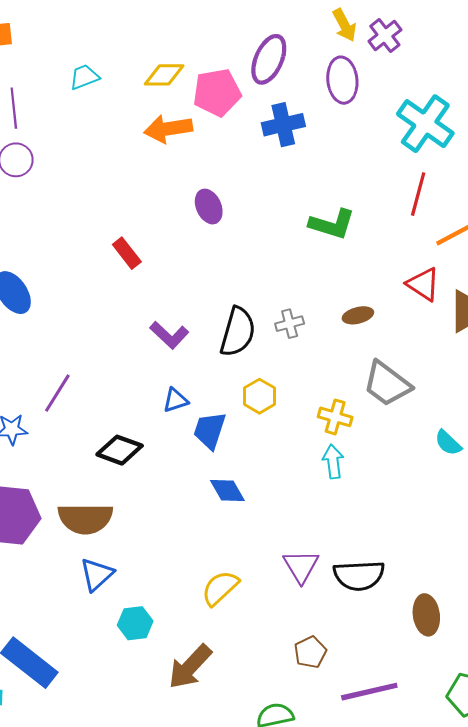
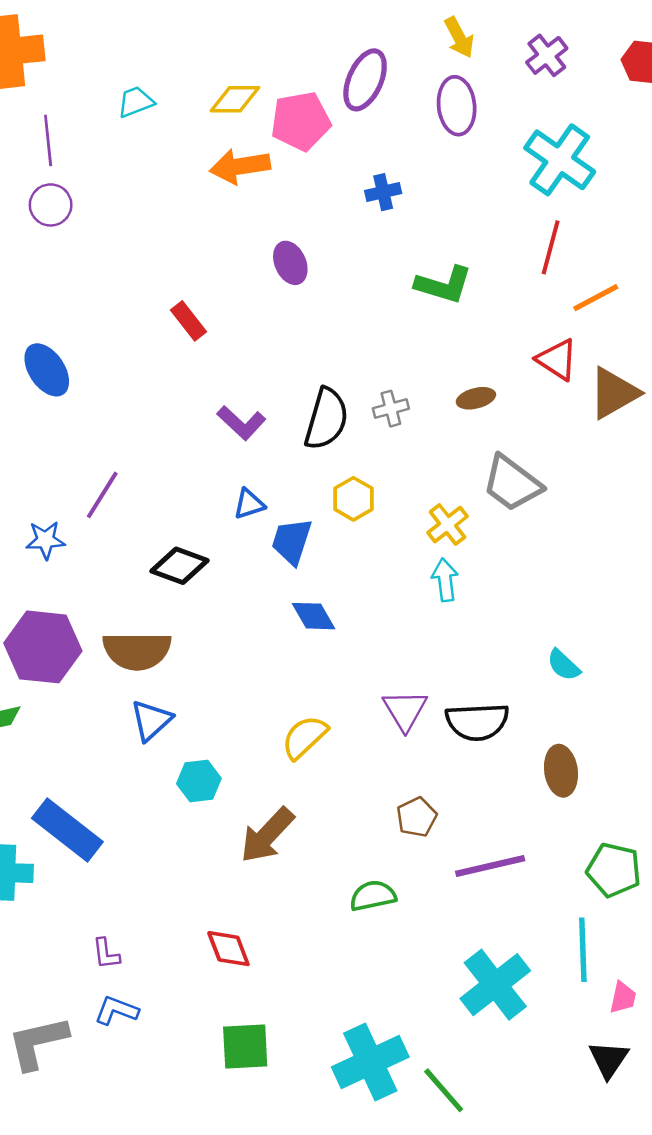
purple cross: (385, 35) -> (547, 55), moved
blue cross: (283, 125) -> (383, 192), moved, size x0.7
yellow cross: (335, 417) -> (448, 525), turned 36
cyan semicircle: (448, 443) -> (564, 665), moved

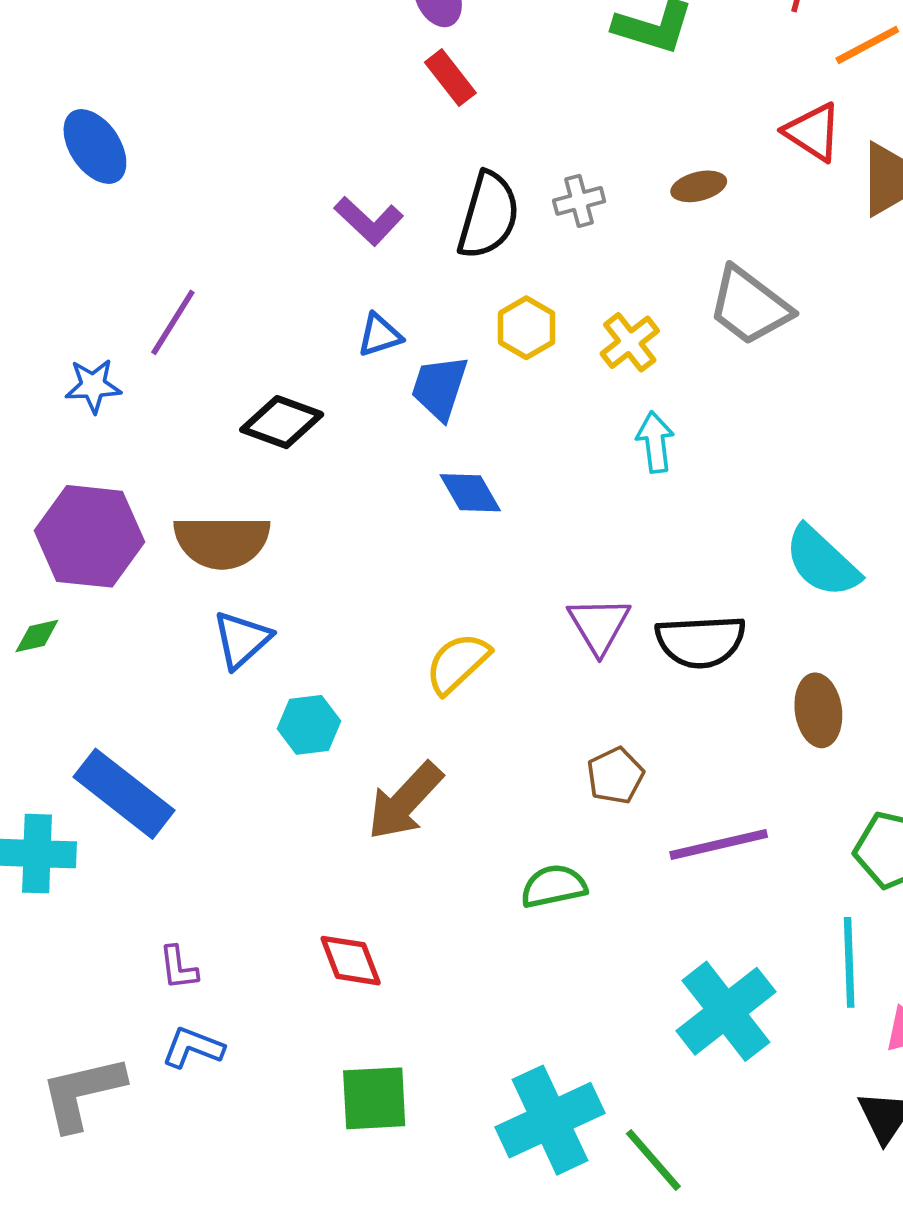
red rectangle: (189, 321) -> (450, 78), moved
yellow cross: (448, 525) -> (630, 342), moved
cyan semicircle: (564, 665) -> (822, 562), size x1.6

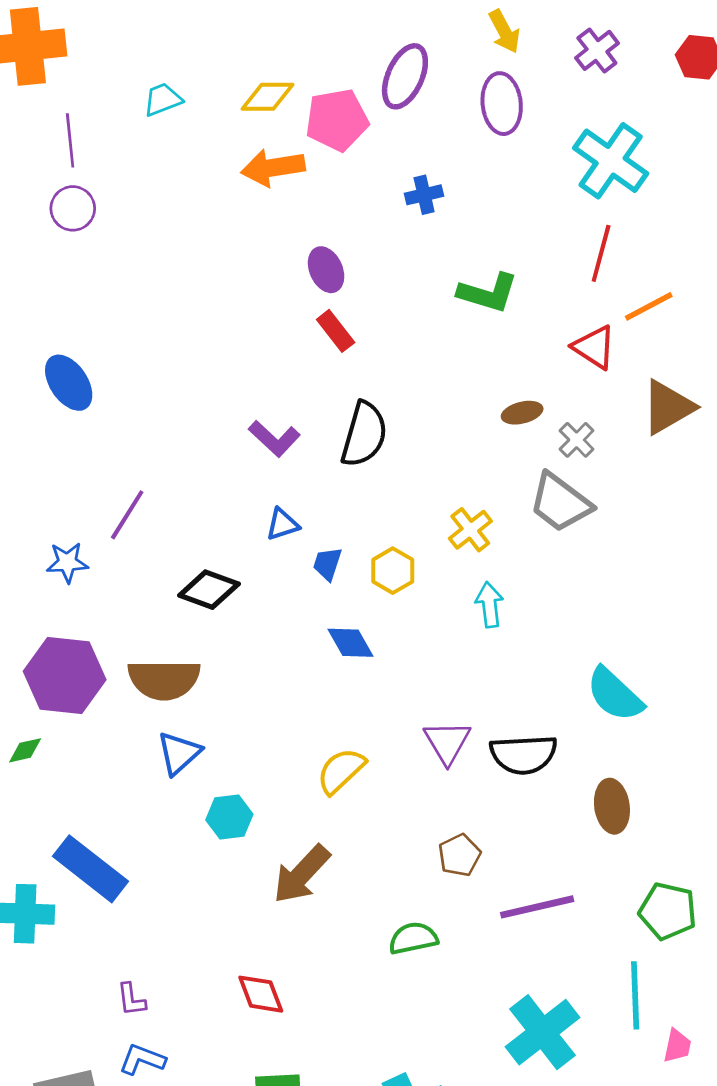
red triangle: (813, 132) -> (594, 347), moved
gray cross: (579, 201) -> (577, 440), moved, turned -30
yellow hexagon: (526, 328) -> (393, 571), moved
blue trapezoid: (439, 388) -> (327, 564), size x0.7

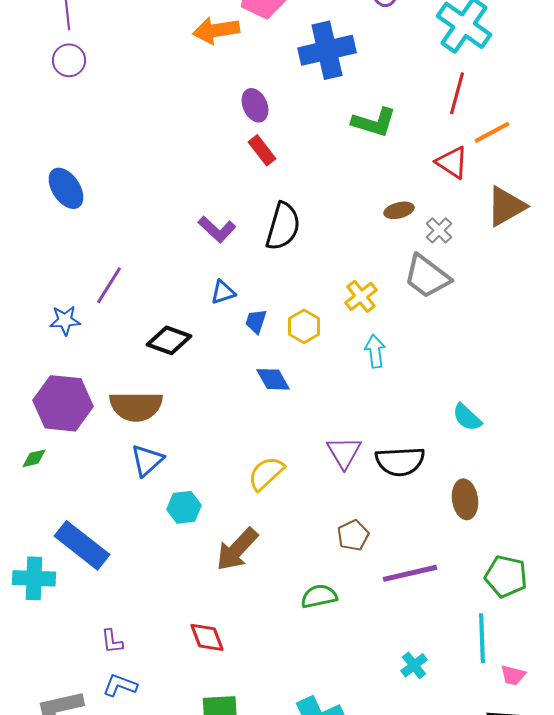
blue cross: (424, 195) -> (327, 50), size x2.0
cyan semicircle: (615, 695) -> (467, 417), size x0.7
cyan cross: (543, 1032) -> (414, 665), size x0.5
pink trapezoid: (677, 1046) -> (513, 675), turned 92

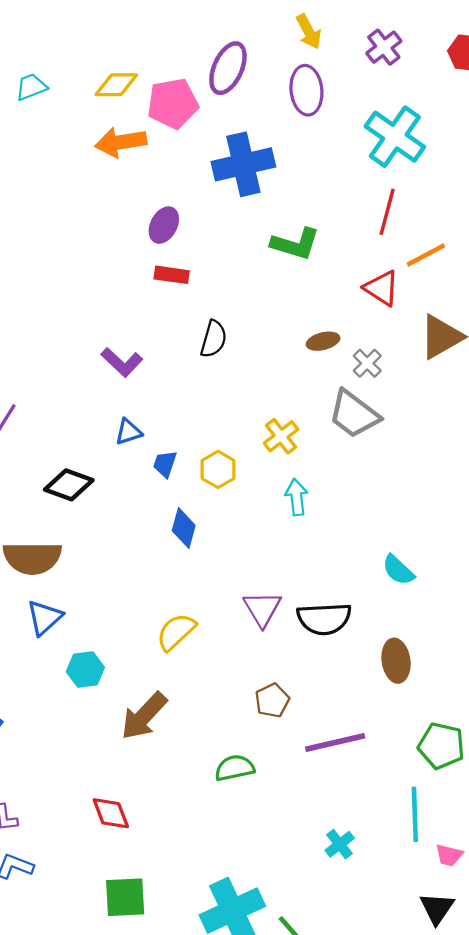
purple ellipse: (255, 105) -> (164, 225), turned 52
red rectangle: (262, 150) -> (172, 275), turned -44
black semicircle: (283, 226) -> (214, 339), moved, size x0.7
blue diamond: (273, 379) -> (184, 528), turned 45

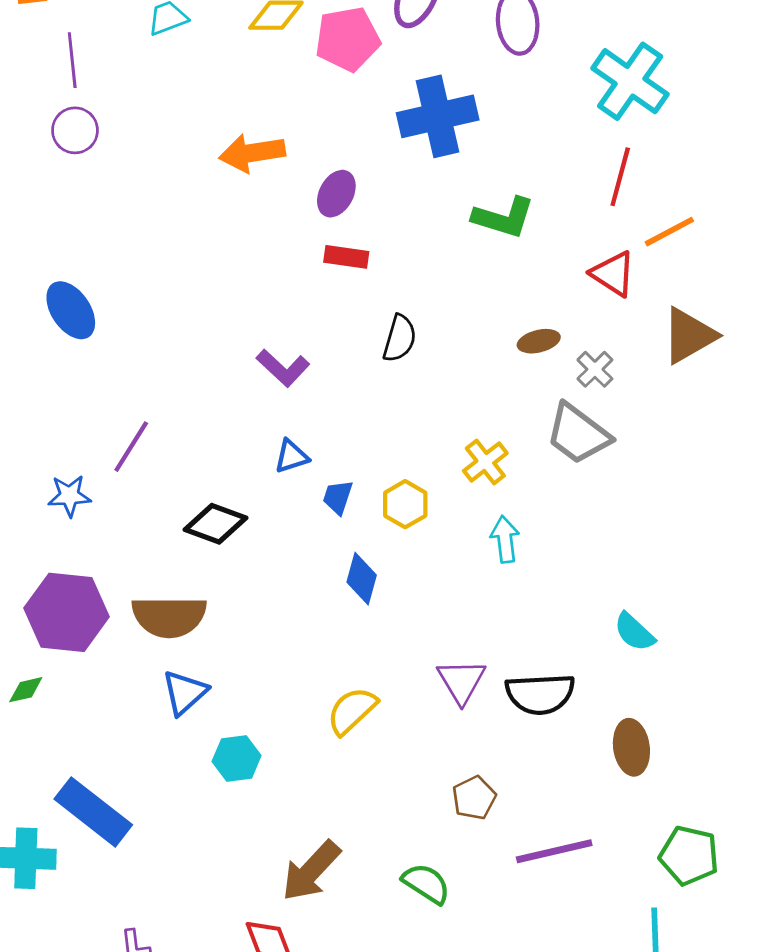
orange arrow: (121, 142) -> (252, 153), moved
brown arrow: (144, 716) -> (311, 871), moved
green semicircle: (235, 768) -> (426, 884), turned 45

